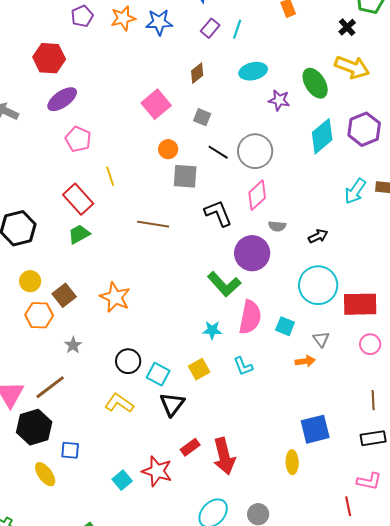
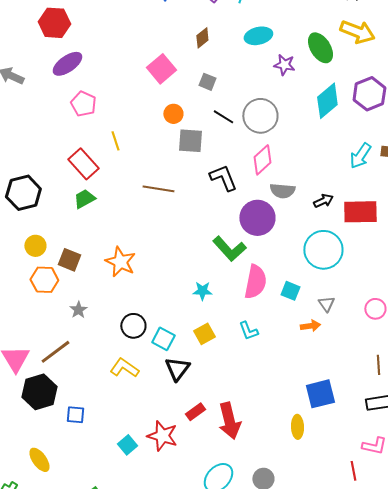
gray semicircle: (277, 226) -> (282, 191), size x1.4
brown square: (64, 295) -> (69, 260), turned -30
red rectangle: (360, 304) -> (360, 212), moved
cyan star: (212, 330) -> (202, 291), moved
yellow ellipse: (45, 474) -> (39, 460), moved

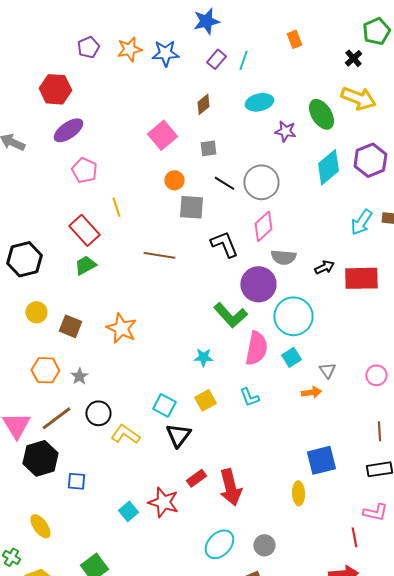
gray square: (207, 82) -> (208, 148), turned -30
cyan circle: (323, 250) -> (293, 316), moved
orange hexagon: (44, 280) -> (45, 370), moved
cyan square: (290, 291) -> (291, 357), turned 36
black circle: (133, 326) -> (98, 413), moved

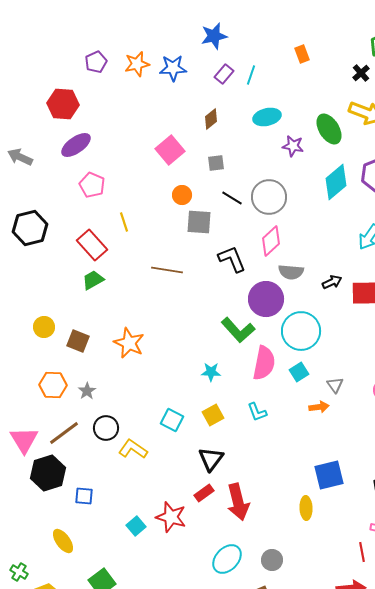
black hexagon: (24, 259) -> (30, 228), moved
black triangle: (178, 435) -> (211, 459), moved
yellow ellipse: (40, 526) -> (63, 541), moved

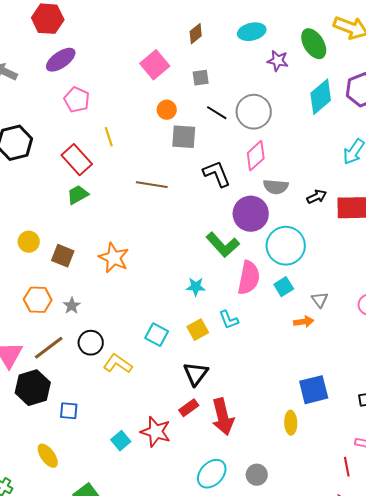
cyan L-shape: (257, 412) -> (229, 320), moved

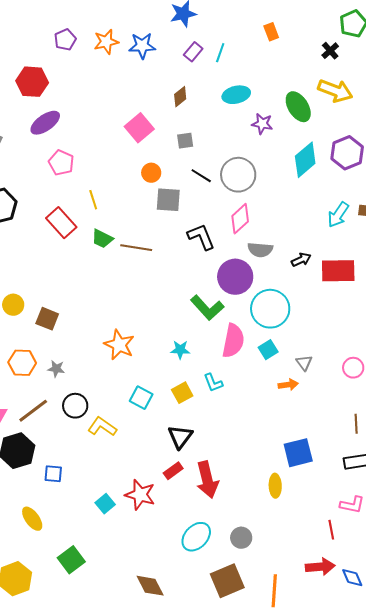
green trapezoid: (78, 195) -> (102, 239), moved, turned -125
orange star: (114, 258) -> (119, 345), moved
gray star: (72, 306) -> (56, 369), turned -30

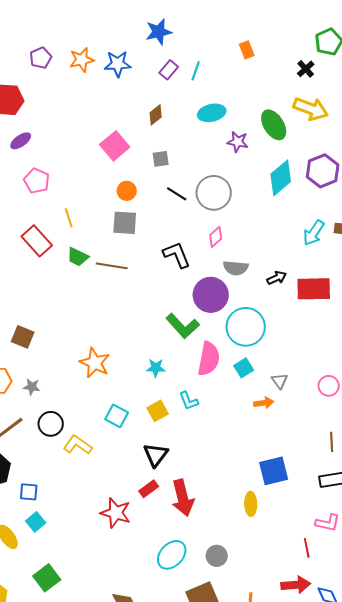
purple ellipse: (45, 123) -> (21, 141), size x0.7
gray square: (168, 200) -> (125, 223), moved
pink diamond: (240, 219) -> (216, 237), size x0.7
cyan square: (105, 504) -> (36, 522), moved

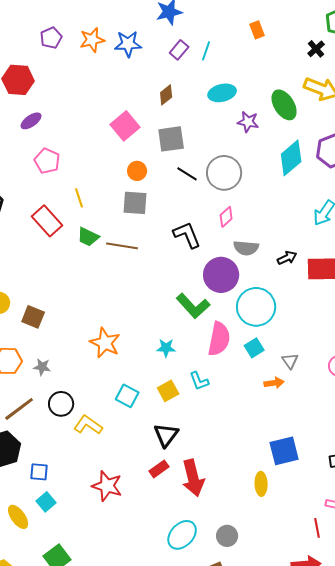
gray square: (161, 159) -> (171, 139), size x1.6
red star: (116, 513) -> (107, 486), moved

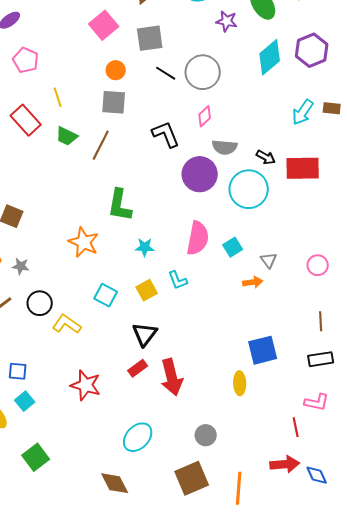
brown line: (122, 246) -> (101, 145), turned -72
black arrow: (287, 258) -> (266, 157), turned 54
green L-shape: (193, 306) -> (120, 205), moved, turned 52
cyan circle: (256, 307) -> (249, 189), moved
cyan ellipse: (182, 535) -> (138, 437), moved

